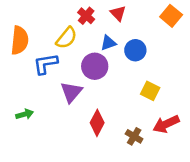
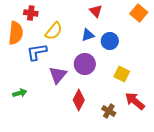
red cross: (86, 16) -> (31, 13), moved, turned -32
purple circle: (95, 66) -> (85, 64), moved
red arrow: (166, 124) -> (135, 101), turned 65

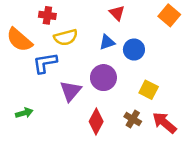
red cross: (31, 13) -> (47, 15), moved
yellow semicircle: (54, 31) -> (66, 37), turned 36
orange semicircle: (16, 33) -> (19, 40), turned 125
brown cross: (109, 111) -> (133, 119), moved

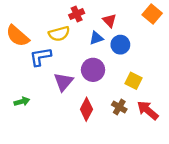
red triangle: (117, 13) -> (109, 21), moved
red cross: (47, 15) -> (77, 14), moved, turned -32

